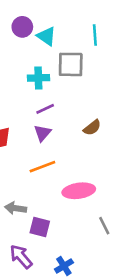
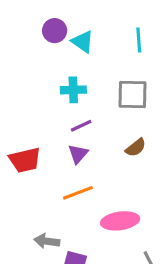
gray square: (71, 64) -> (133, 95), moved

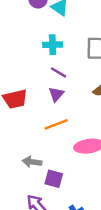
purple line: (81, 126) -> (59, 72), turned 56

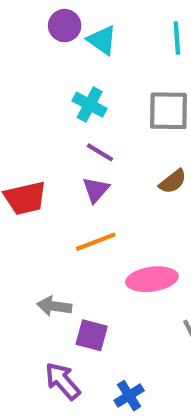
cyan cross: (53, 45) -> (90, 105), turned 30

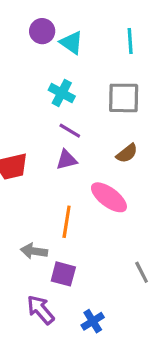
purple triangle: (96, 190) -> (67, 160), turned 35
orange line: (96, 242) -> (67, 222), moved, turned -60
pink ellipse: (152, 279) -> (109, 197), moved, turned 45

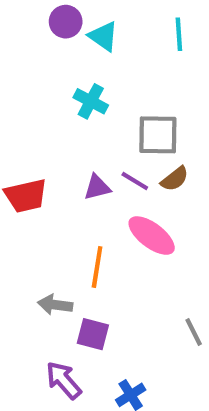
gray square: (124, 98) -> (158, 135), moved
purple line: (70, 131) -> (135, 181), moved

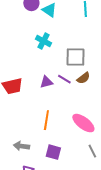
pink ellipse: (152, 236) -> (83, 123), moved
gray arrow: (55, 305) -> (21, 146), moved
purple square: (93, 334) -> (53, 152), moved

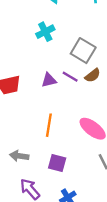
cyan cross: (43, 41) -> (45, 32), turned 35
gray square: (75, 57) -> (83, 51), turned 30

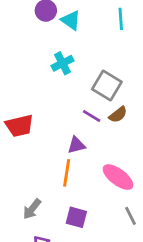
purple triangle: (49, 80) -> (76, 145), moved
gray arrow: (19, 156) -> (32, 209), turned -60

